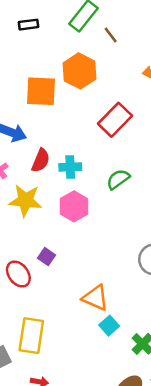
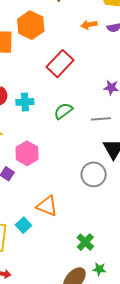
pink hexagon: (74, 206) -> (27, 153), moved
cyan square: (109, 326) -> (23, 225), moved

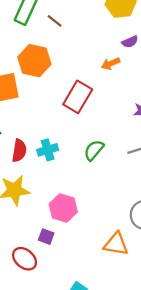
orange arrow: (89, 25) -> (111, 64), moved
orange triangle: (47, 206) -> (116, 244), moved

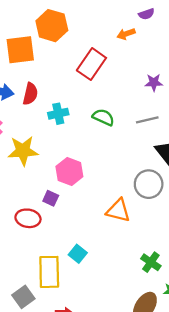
green semicircle: (94, 150) -> (103, 117), turned 70
red semicircle: (19, 151) -> (30, 94), moved
red ellipse: (25, 259) -> (28, 218), turned -35

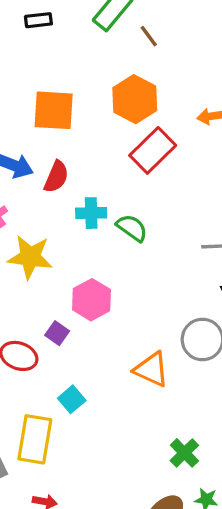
orange hexagon: (52, 26) -> (135, 99), moved
green semicircle: (103, 117) -> (132, 228), moved
cyan square: (78, 254) -> (72, 399), moved

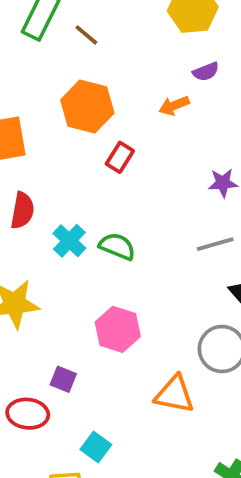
red rectangle: (153, 150) -> (120, 157), size x0.6
cyan cross: (91, 213) -> (69, 241), turned -32
pink hexagon: (92, 300) -> (118, 329), moved

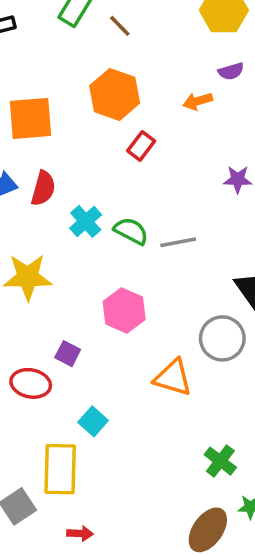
gray line: (215, 244) -> (178, 242), moved

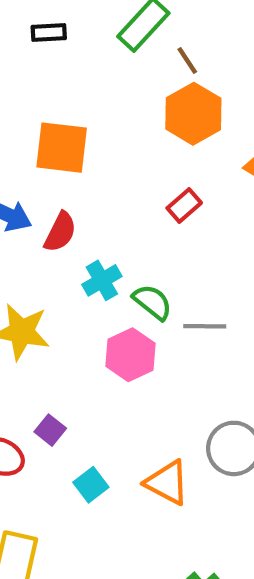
orange hexagon: (115, 94) -> (193, 114), moved
pink hexagon: (124, 310) -> (130, 355), moved
cyan square: (93, 421) -> (91, 485), moved

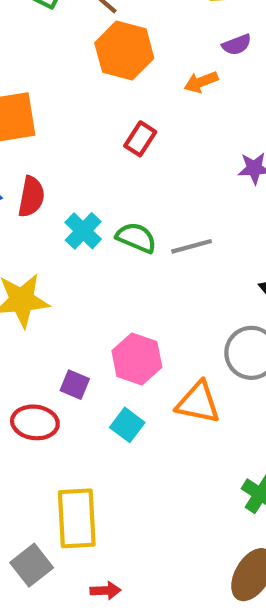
pink hexagon: (130, 355) -> (137, 359), moved

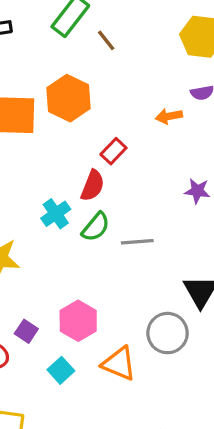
orange hexagon: (124, 51) -> (69, 98), moved
red semicircle: (31, 197) -> (93, 186), moved
green semicircle: (136, 238) -> (96, 227), turned 96

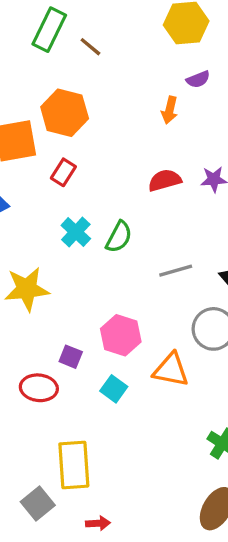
orange arrow: (169, 116) -> (170, 110), turned -55
red rectangle: (113, 151) -> (63, 172), moved
red semicircle: (93, 186) -> (165, 180), moved, turned -116
gray line: (137, 242) -> (176, 271), moved

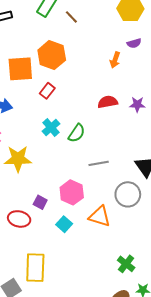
gray line: (176, 271) -> (99, 163), moved

